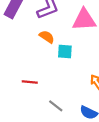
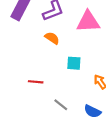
cyan square: (65, 51) -> (74, 63), moved

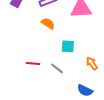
gray line: (61, 105) -> (57, 68), moved

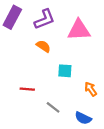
gray line: (57, 68) -> (53, 107), moved

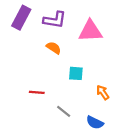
purple L-shape: (44, 19) -> (55, 20), turned 30

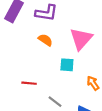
pink triangle: (90, 31) -> (81, 39), moved, turned -45

